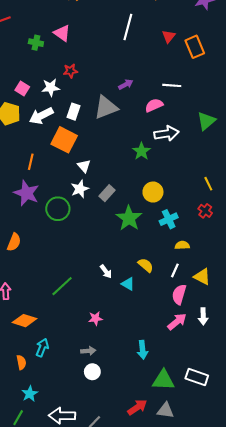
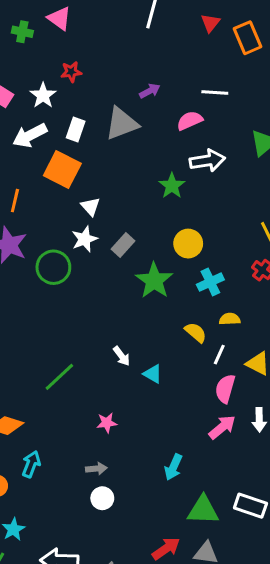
white star: (51, 88) -> (43, 95), turned -30
yellow semicircle: (146, 265) -> (196, 332), moved
cyan arrow: (143, 350) -> (173, 467), turned 30

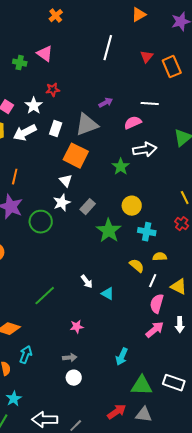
orange square: (62, 169) -> (76, 156), moved
cyan cross: (210, 282) -> (147, 232), turned 36

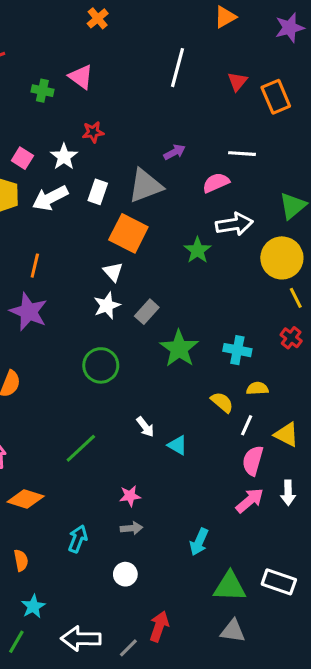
yellow circle: (132, 206) -> (282, 258), moved, size x1.4
green circle: (41, 222) -> (101, 365), moved
cyan arrow: (26, 355) -> (78, 539), moved
gray arrow: (70, 358) -> (131, 528), moved
red arrow: (117, 412) -> (159, 626), moved, turned -36

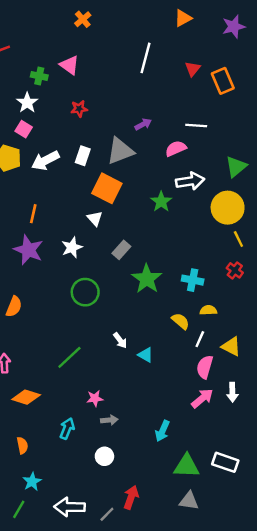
white star: (64, 157) -> (27, 103), moved
white star: (107, 306) -> (72, 247), moved
pink star: (130, 496) -> (95, 398), moved

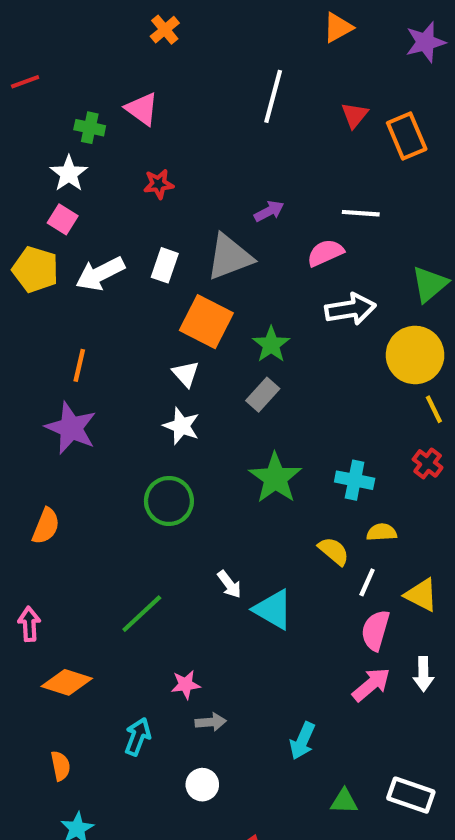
green star: (161, 202) -> (271, 345), moved
white star: (72, 247) -> (181, 426), moved, turned -30
gray rectangle: (121, 250) -> (263, 395), moved
cyan triangle: (146, 355) -> (273, 609), size x1.5
green triangle: (187, 466) -> (344, 801), size x0.6

